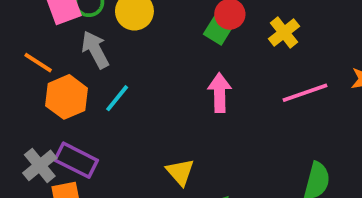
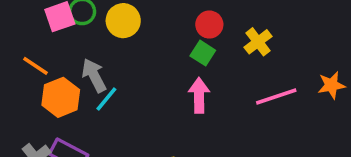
green square: (218, 31) -> (203, 53), moved
gray arrow: (95, 50) -> (94, 75), moved

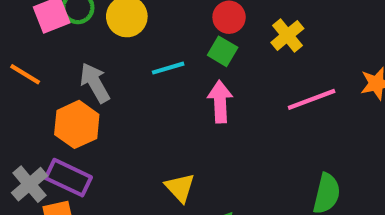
orange hexagon: (61, 97) -> (77, 124), moved
cyan line: (106, 99) -> (168, 68), moved, turned 36

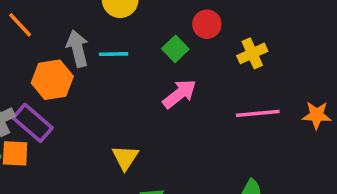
green square: (223, 51) -> (175, 49), moved
cyan line: (168, 68) -> (114, 54), moved
pink arrow: (220, 102) -> (179, 94), turned 39

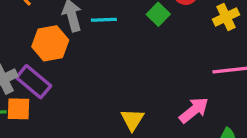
pink arrow: (179, 94) -> (194, 110), moved
yellow triangle: (125, 158) -> (132, 120), moved

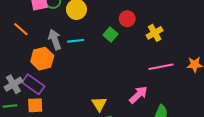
orange square: (19, 109) -> (35, 105), moved

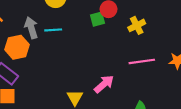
green square: (111, 34) -> (97, 19), moved, turned 32
pink arrow: (138, 95) -> (104, 84), moved

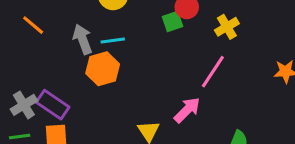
orange hexagon: (17, 47) -> (103, 69), moved
pink line: (142, 61) -> (213, 72), moved, turned -45

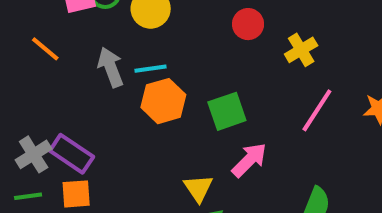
green square: (173, 22) -> (227, 111), moved, size x1.4
orange hexagon: (103, 69) -> (163, 101), moved
pink line: (213, 72) -> (317, 110), moved

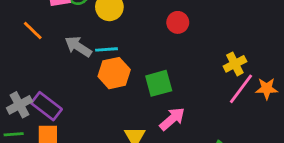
yellow cross: (301, 50) -> (235, 64), moved
gray arrow: (111, 67) -> (78, 47), turned -40
pink line: (317, 110) -> (241, 89), moved

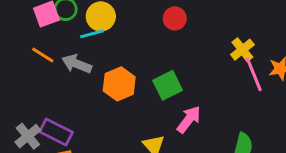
orange line: (33, 31) -> (43, 55), moved
cyan line: (107, 49) -> (92, 34), moved
pink line: (241, 89) -> (254, 74), turned -48

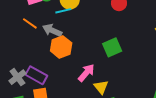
orange hexagon: (119, 84) -> (61, 47), moved
pink arrow: (189, 119) -> (86, 73), moved

